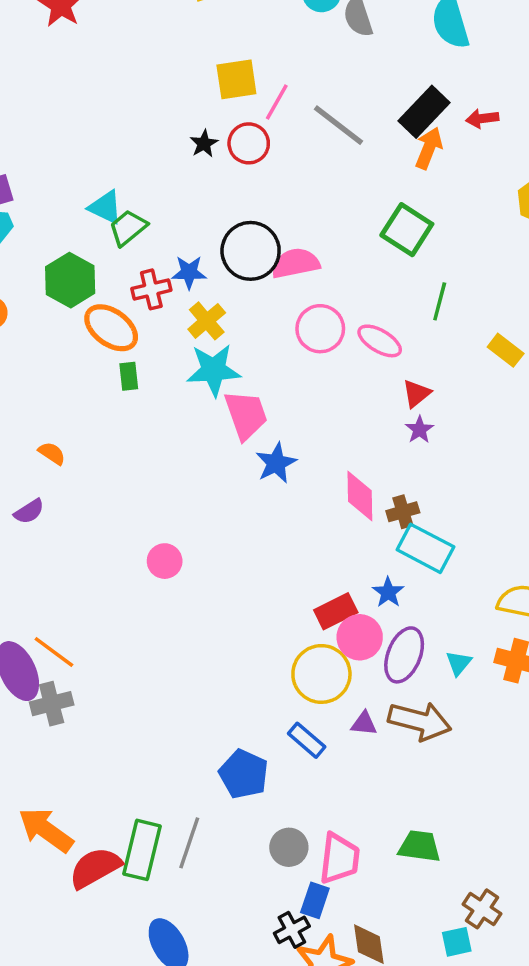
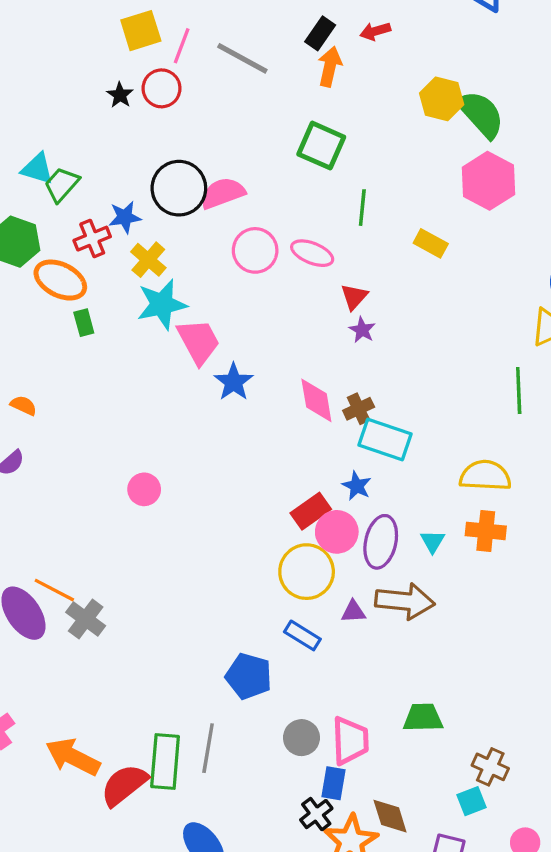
black rectangle: (424, 112) -> (320, 33), size x0.7
gray cross: (52, 704) -> (86, 619), moved, turned -30

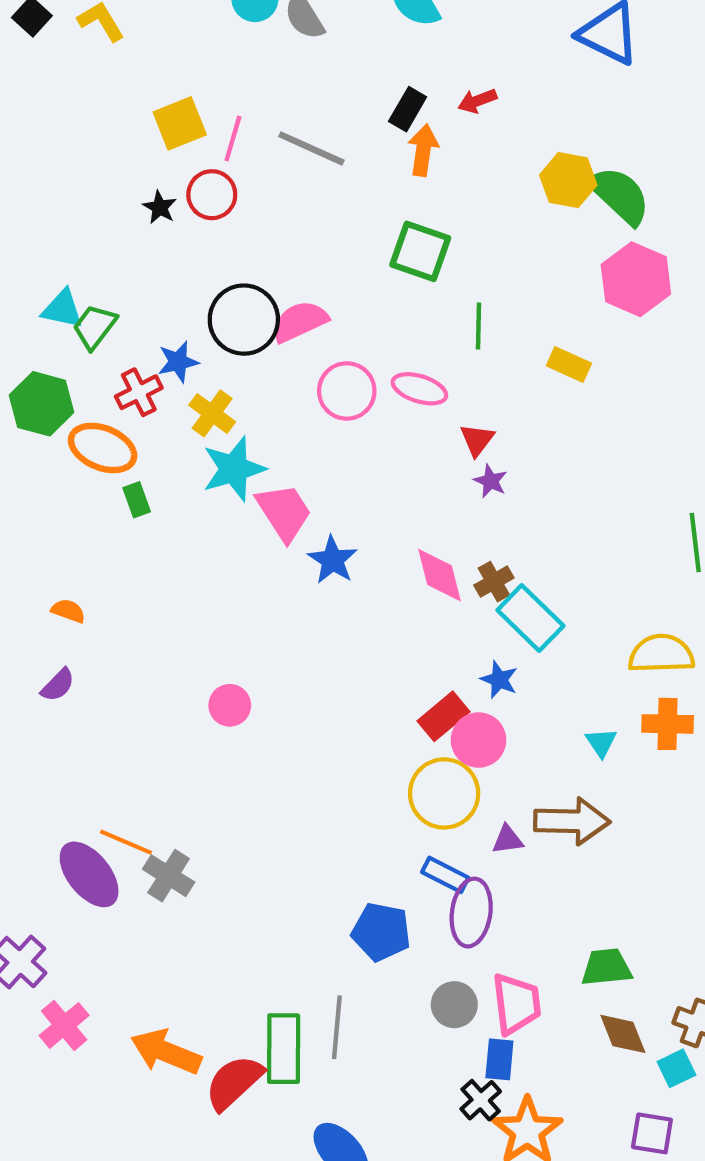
cyan rectangle: (385, 439) -> (530, 618), turned 30
purple ellipse: (381, 542) -> (471, 913), moved
brown diamond: (390, 816) -> (623, 1034), moved

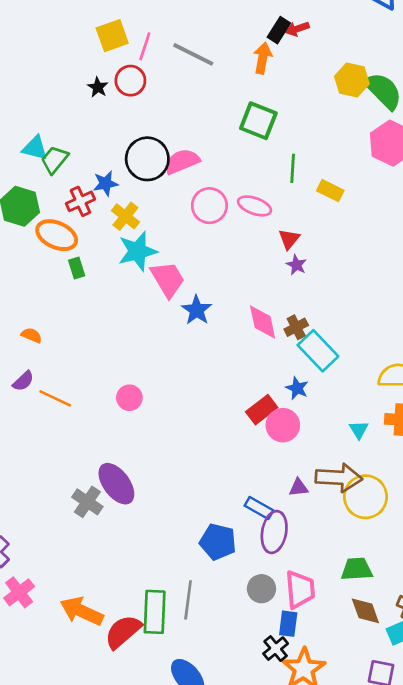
black rectangle: (408, 109) -> (279, 30), moved
yellow rectangle: (569, 364) -> (330, 191), moved
yellow circle: (444, 793) -> (366, 497), moved
orange line: (126, 842) -> (55, 398), moved
purple ellipse: (89, 874) -> (116, 484), moved

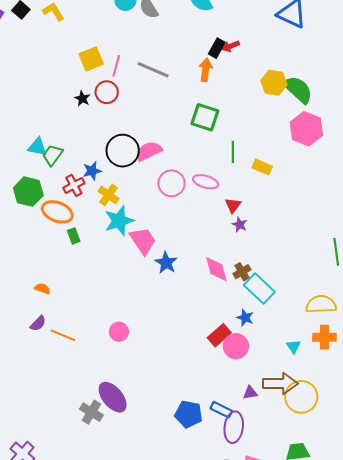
blue pentagon: (218, 542) -> (189, 414), moved

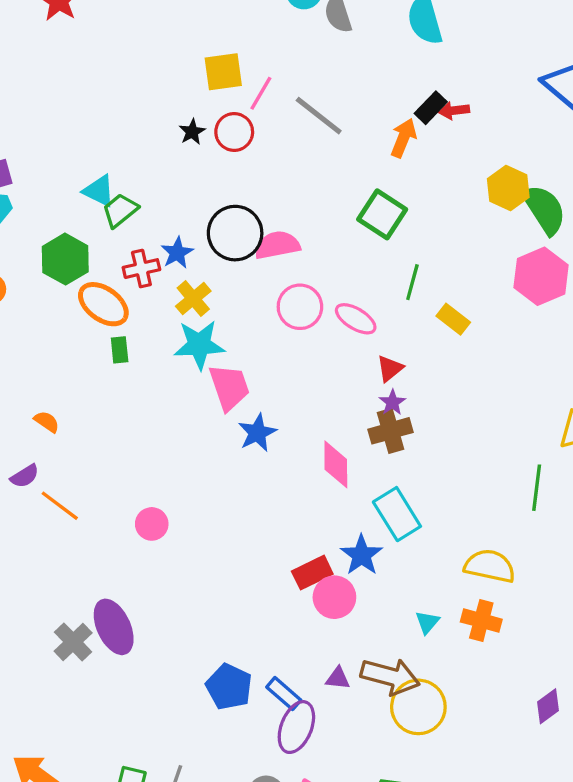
blue star: (92, 171) -> (177, 253), turned -30
brown cross: (242, 272) -> (391, 431), moved, size x1.4
blue star: (245, 318) -> (362, 555), size x1.4

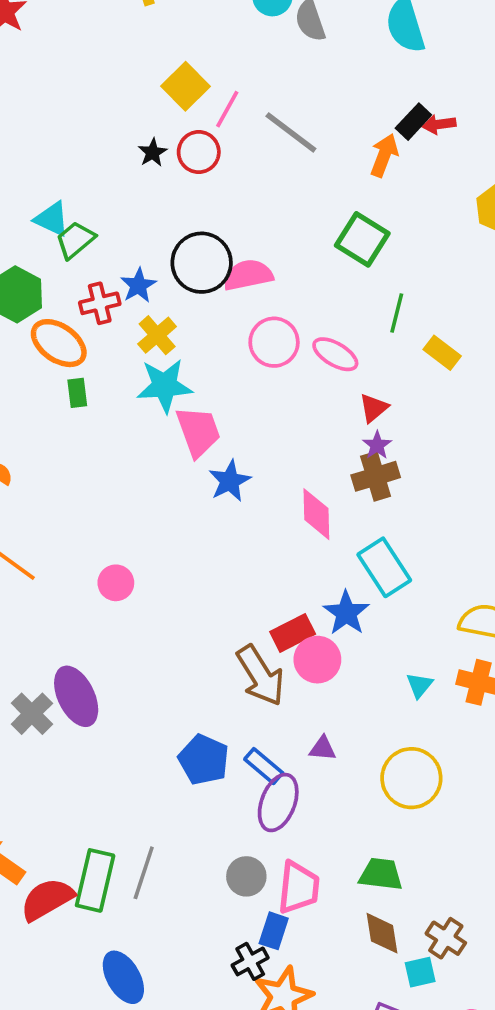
yellow square: (223, 72) -> (185, 86), turned -36
brown arrow: (390, 676) -> (260, 676), moved, turned 44

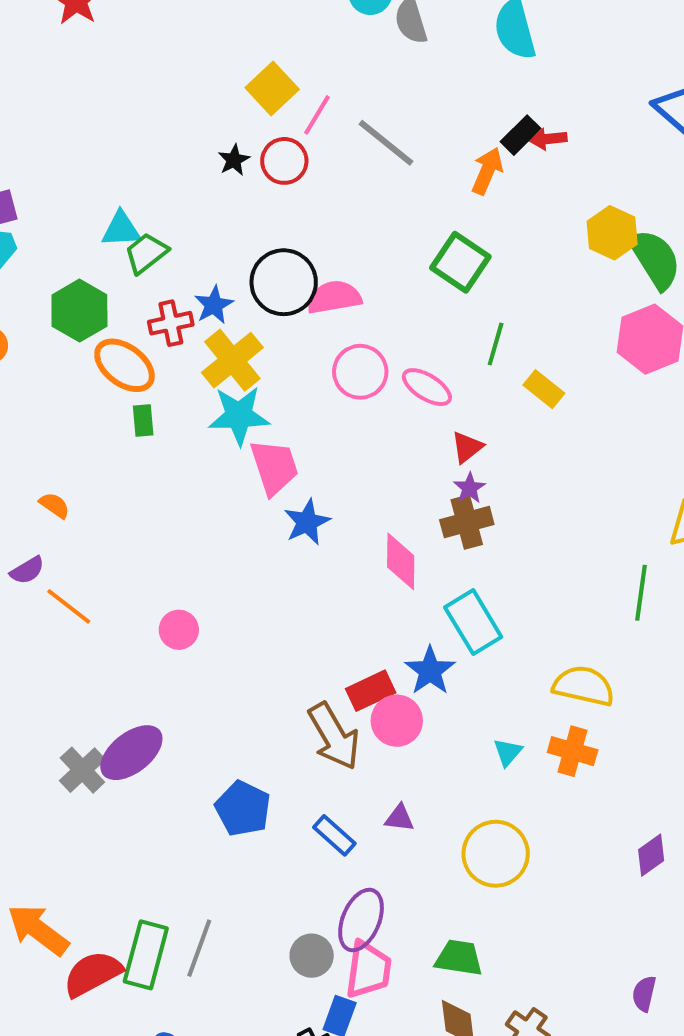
cyan triangle: (52, 219) -> (121, 229), turned -30
yellow cross: (157, 335) -> (232, 360), size x1.4
purple ellipse: (76, 696) -> (131, 753), turned 76
blue pentagon: (204, 760) -> (243, 809), moved
purple ellipse: (278, 803) -> (361, 920), moved

